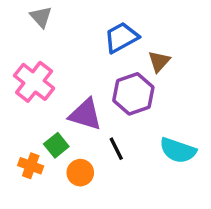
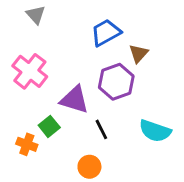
orange circle: (80, 173) -> (89, 167), moved

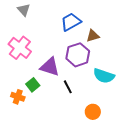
brown triangle: (139, 53) -> (93, 36), turned 32
cyan semicircle: (155, 131) -> (104, 76), moved
orange circle: (89, 167) -> (93, 112), moved

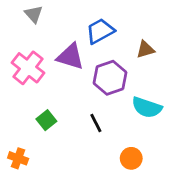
brown triangle: (93, 36) -> (145, 49), moved
purple triangle: (50, 67) -> (70, 57), moved
orange cross: (18, 97) -> (18, 158), moved

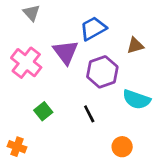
purple triangle: (70, 57) -> (66, 52), turned 36

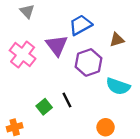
green square: (43, 111) -> (44, 107), moved
black line: (89, 114) -> (67, 100), moved
orange cross: (17, 147) -> (15, 127), turned -35

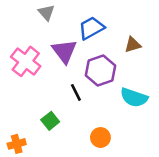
gray triangle: (27, 11) -> (46, 13), moved
black line: (67, 100) -> (76, 92), moved
orange circle: (106, 127) -> (100, 138), moved

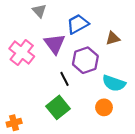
green square: (50, 121) -> (58, 107), moved, size x1.5
orange circle: (100, 138) -> (104, 107), moved

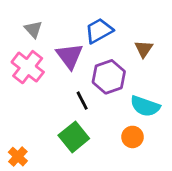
gray triangle: (39, 11) -> (33, 29), moved
brown triangle: (113, 38) -> (144, 49), turned -40
orange cross: (14, 123) -> (18, 157), turned -32

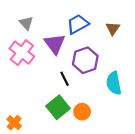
brown triangle: (144, 49) -> (113, 28), moved
cyan semicircle: (145, 106) -> (114, 83), turned 60
orange circle: (133, 137) -> (82, 112), moved

